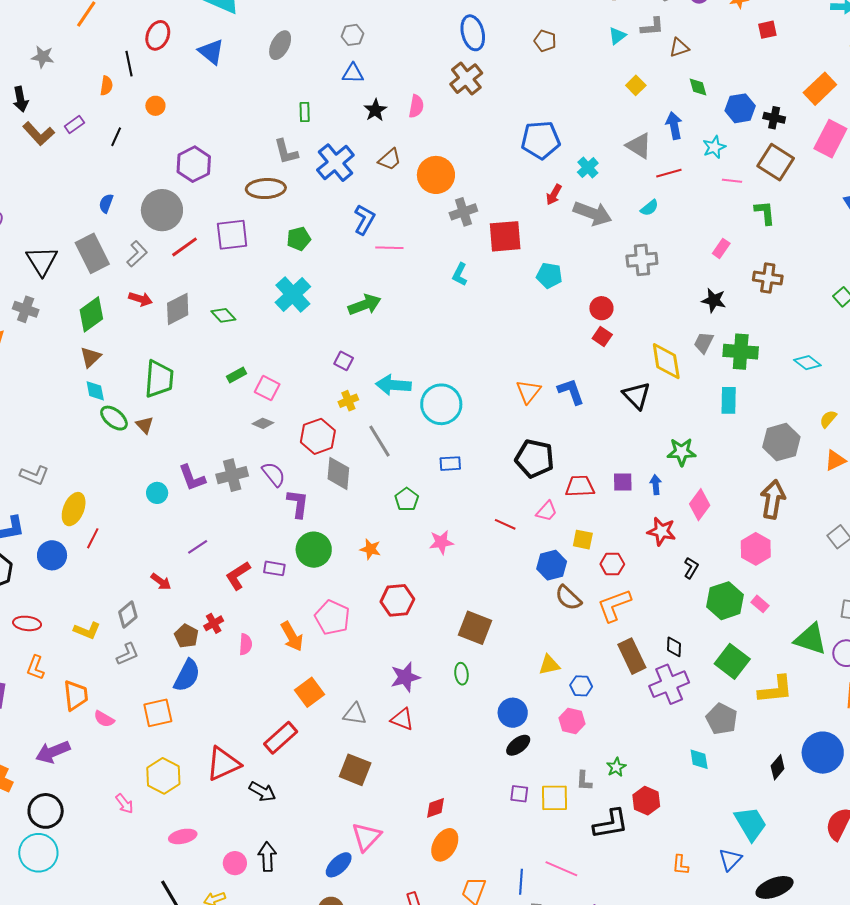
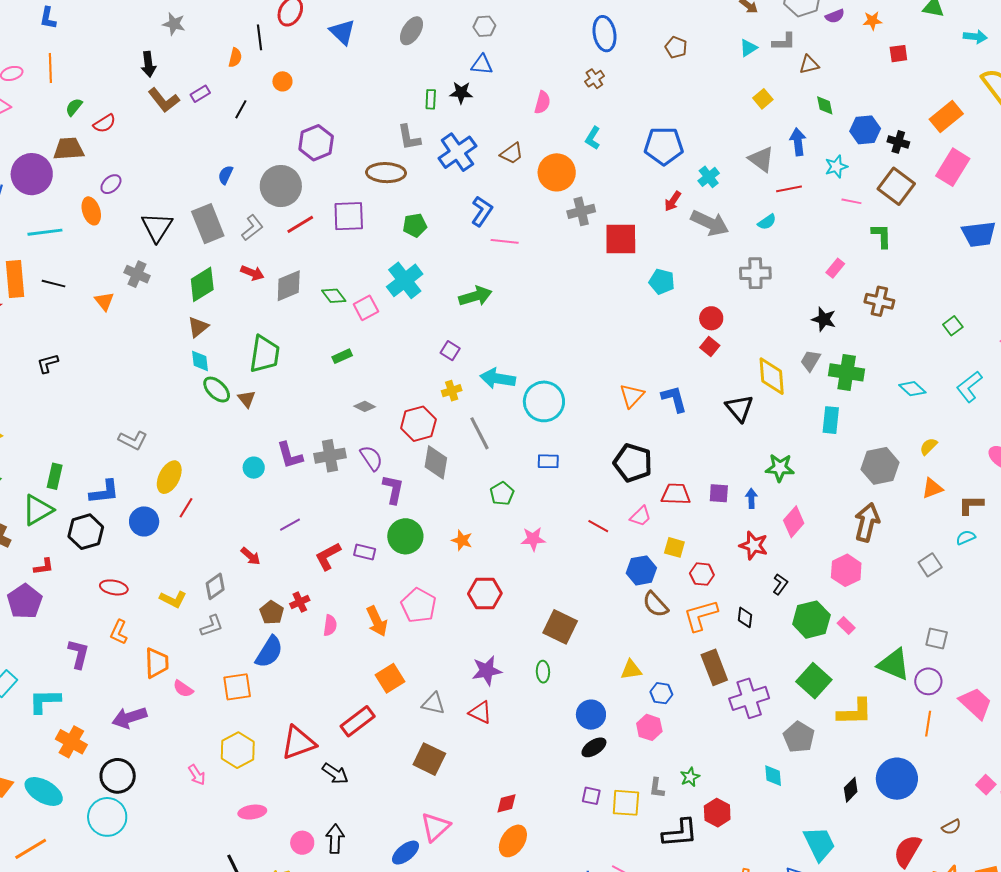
brown cross: (466, 79) -> (594, 79), size x0.6
black star: (375, 110) -> (461, 93), moved, turned 30
cyan L-shape: (460, 274) -> (593, 138), moved
pink square: (267, 388) -> (366, 308), moved, turned 30
black diamond: (674, 647) -> (745, 617), moved

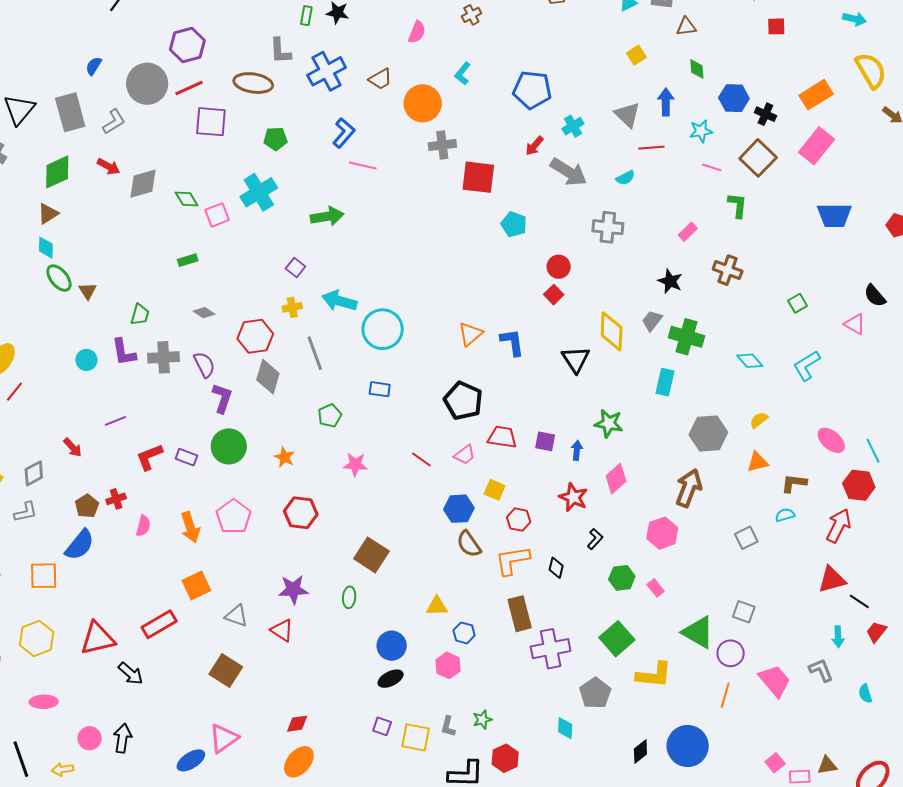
red line: (300, 224) -> (189, 88), moved
green trapezoid: (265, 354) -> (140, 315), moved, size x0.6
green hexagon: (811, 620) -> (622, 578), size x0.7

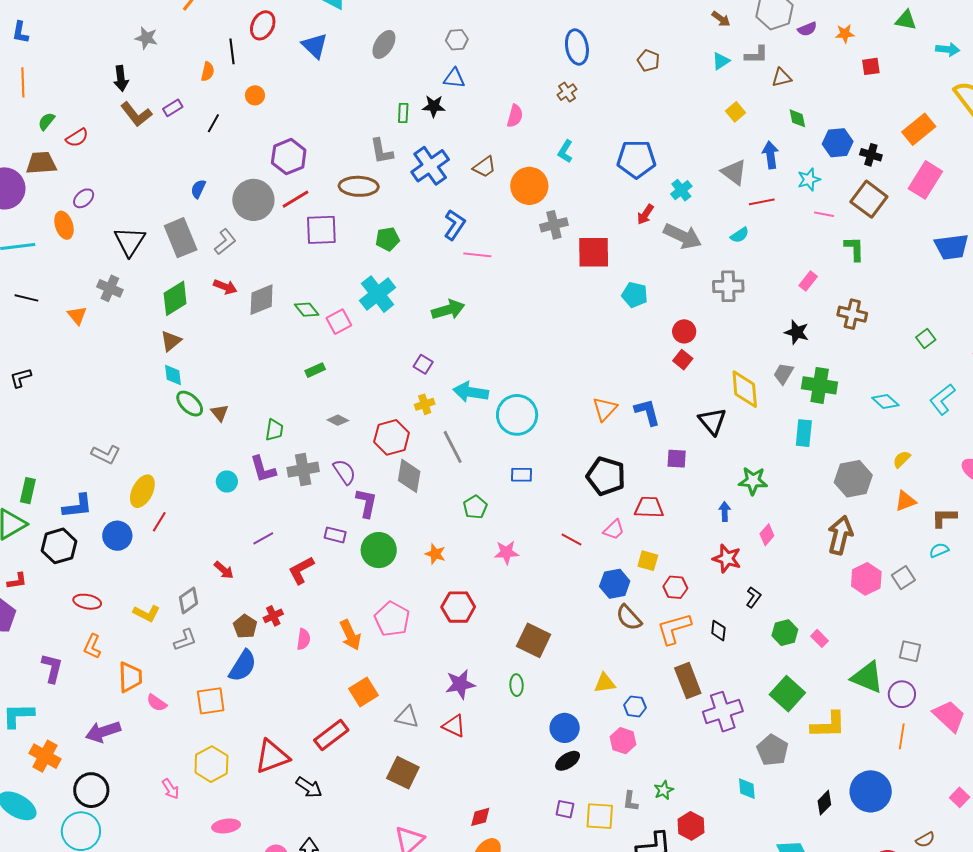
purple square: (545, 441) -> (677, 459), moved
purple rectangle: (186, 457) -> (335, 535), moved
pink diamond: (616, 479) -> (767, 535), size x0.7
pink hexagon: (662, 533) -> (866, 579), moved

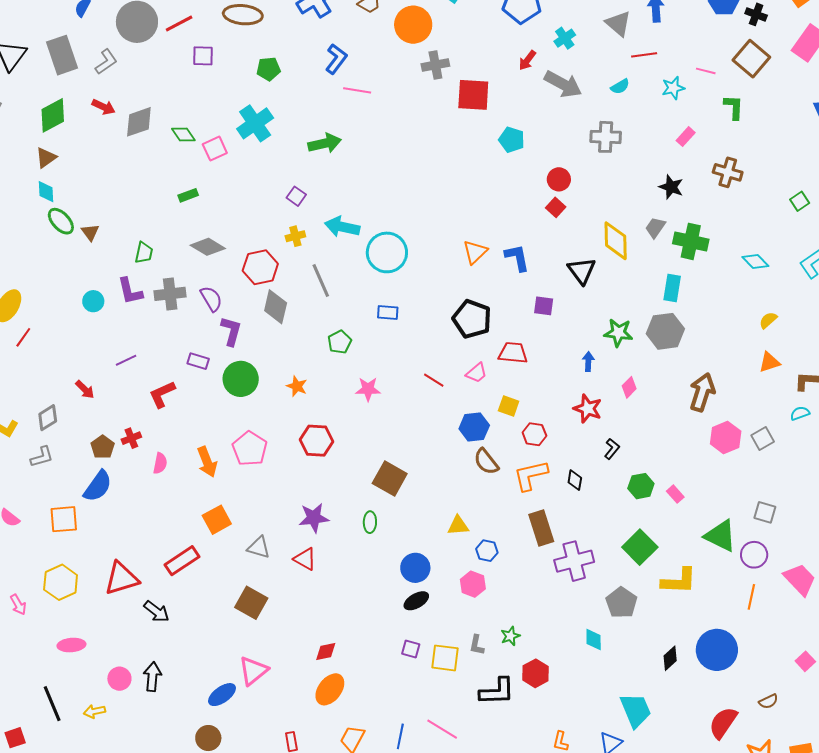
cyan star: (809, 180) -> (673, 88), moved
purple square: (321, 230) -> (203, 56), size x0.7
gray diamond: (338, 420) -> (208, 247), size x1.6
gray hexagon: (853, 479) -> (665, 331), moved

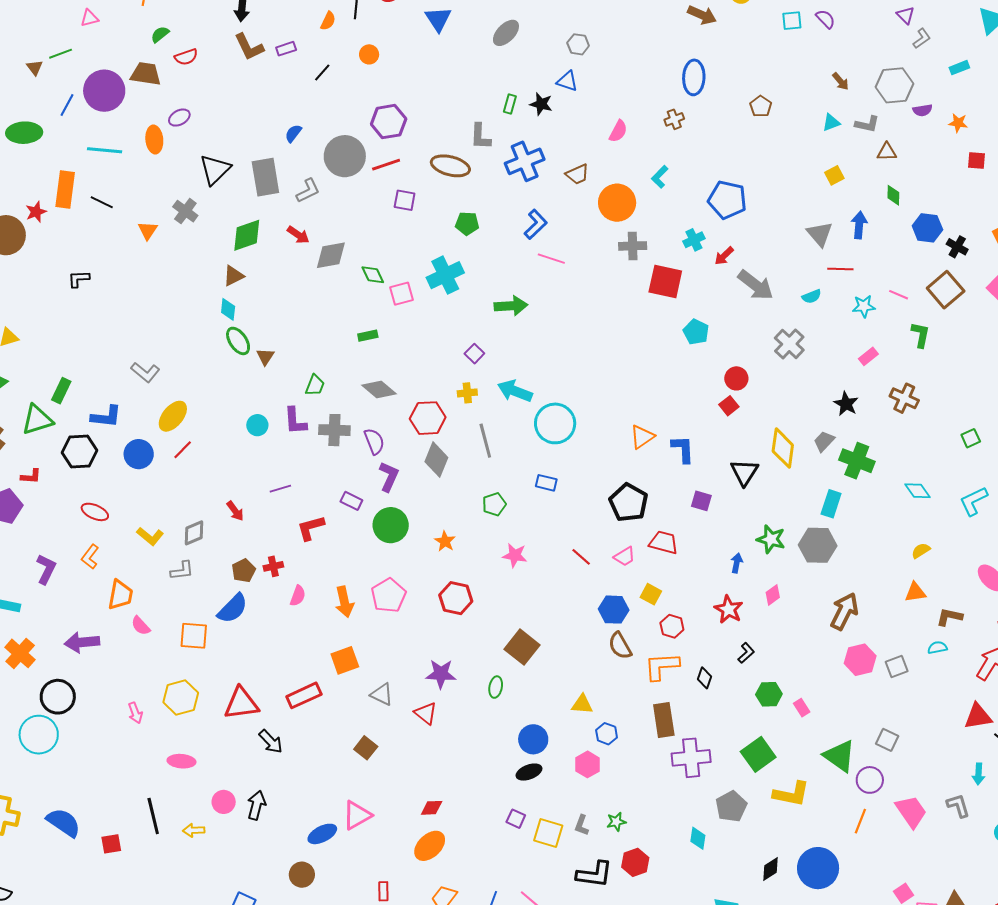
cyan cross: (565, 38) -> (694, 240), moved
gray cross: (606, 137) -> (789, 344), turned 32
brown square: (251, 603) -> (366, 748), size x0.7

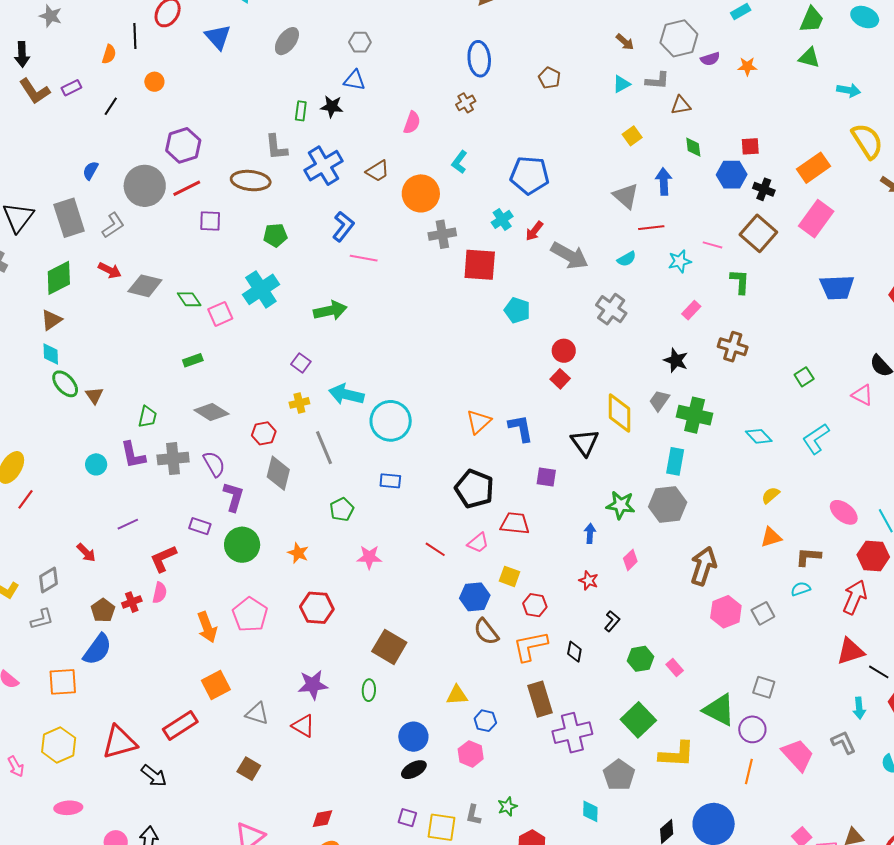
red square: (976, 161) -> (750, 146), moved
gray diamond: (331, 255) -> (145, 286), turned 32
red hexagon: (428, 418) -> (264, 433), size x0.7
pink semicircle: (298, 596) -> (160, 593), moved
red star: (729, 609) -> (589, 580), size x0.7

